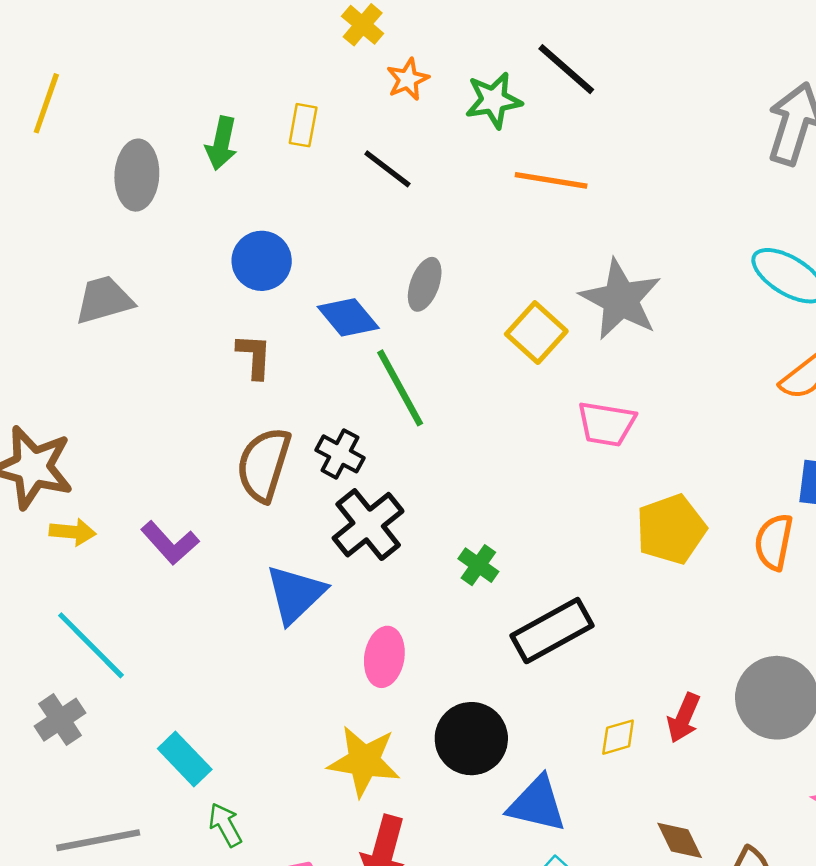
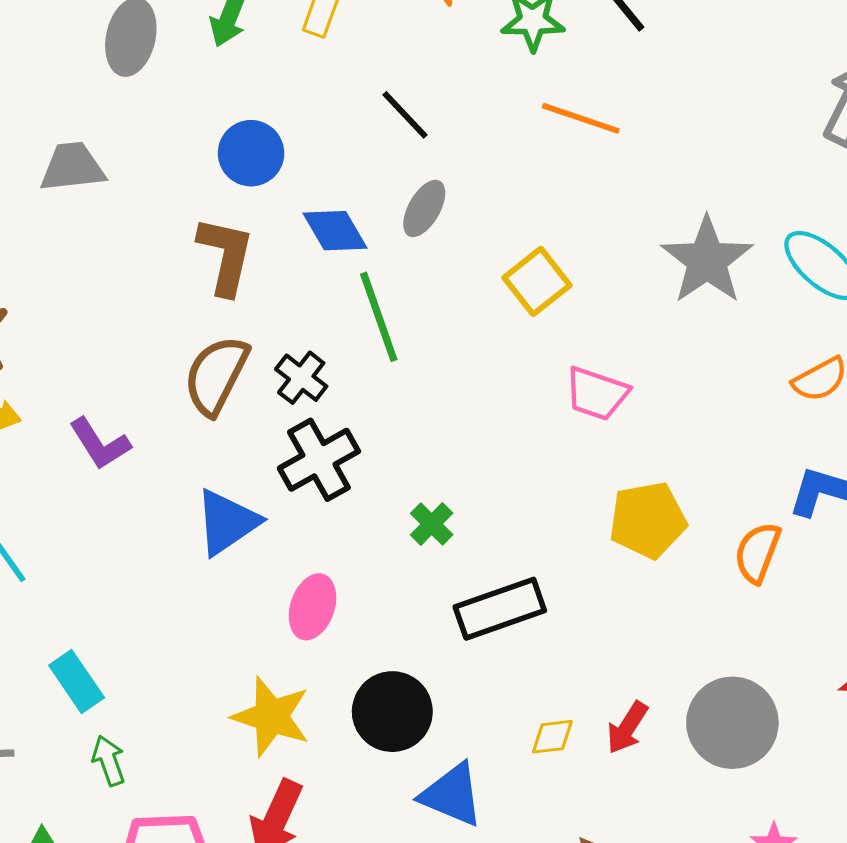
black line: (387, 169) -> (405, 115), moved
gray star: (621, 299) -> (707, 260), moved
brown L-shape: (254, 356) -> (226, 256), size x1.5

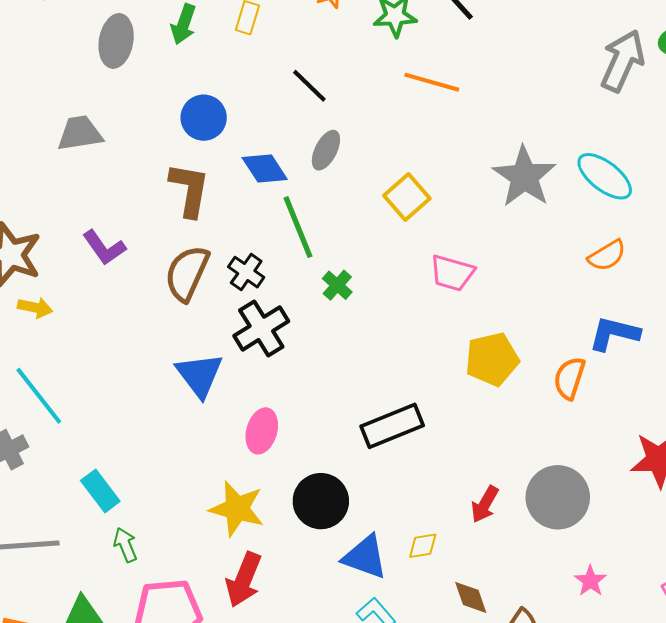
purple L-shape: (100, 444) -> (104, 248), moved
blue triangle: (227, 522) -> (199, 375), turned -30
green cross: (432, 524) -> (337, 285), moved
yellow diamond: (552, 737) -> (423, 546), moved

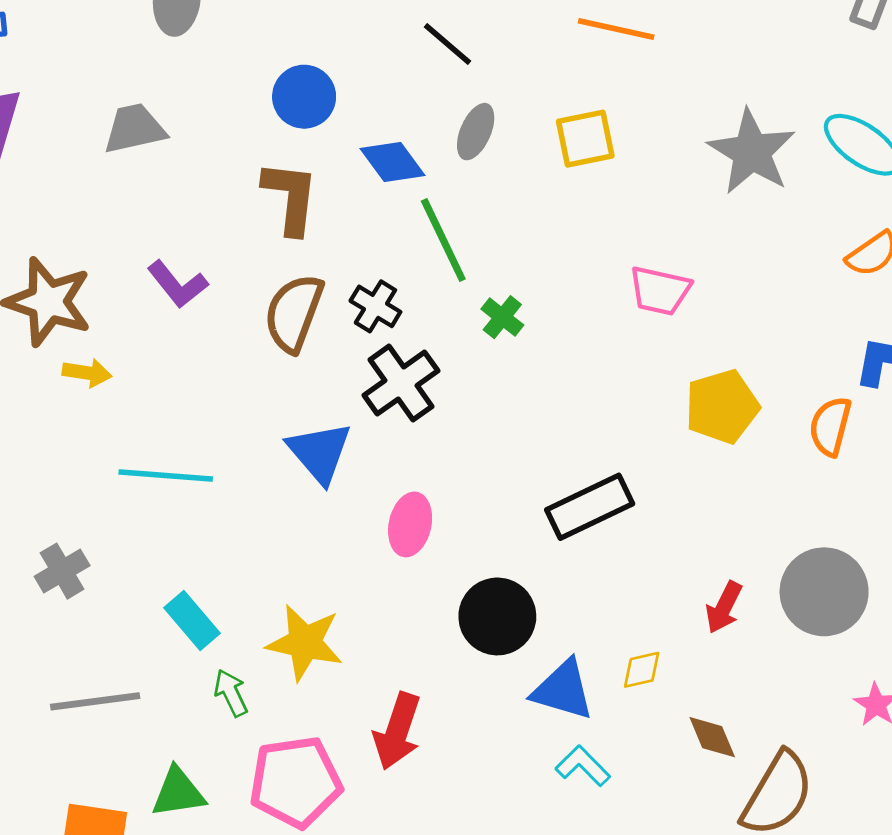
yellow square: (407, 197) -> (585, 139), moved, turned 33
cyan line: (39, 396) -> (166, 475), moved, turned -44
yellow star: (237, 509) -> (305, 643), moved

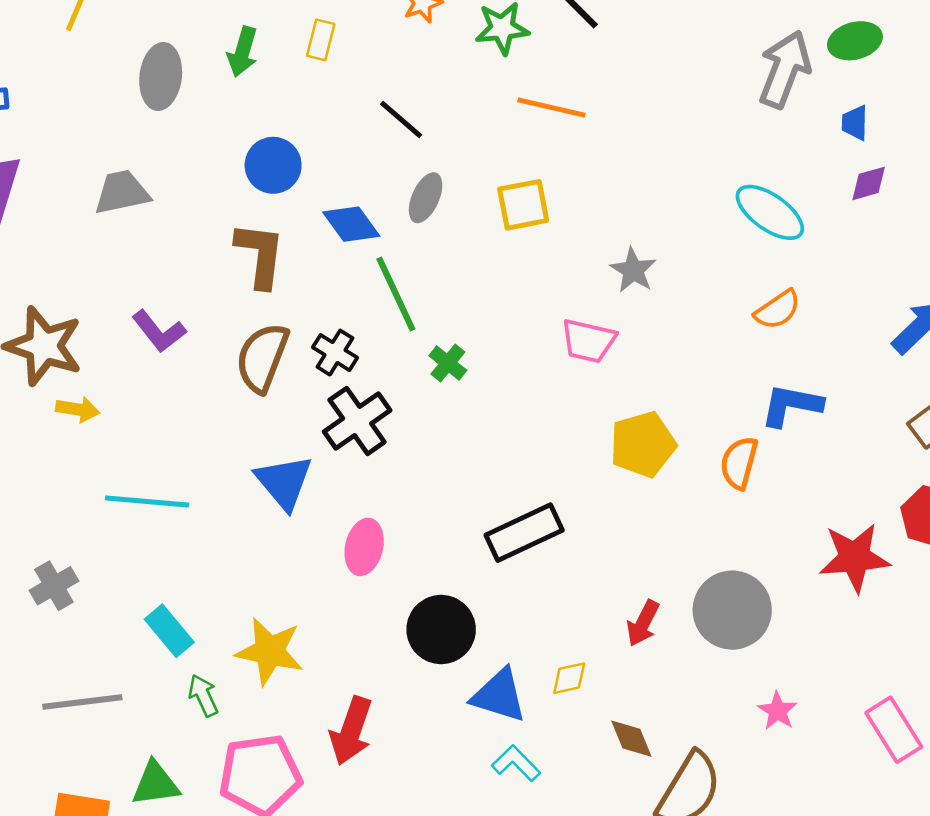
gray star: (752, 152) -> (633, 270), moved, size x0.6

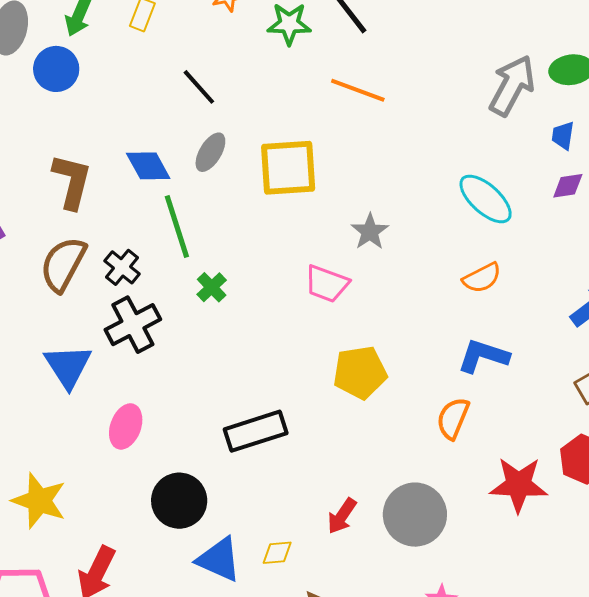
orange line: (551, 107) -> (358, 90), moved
blue circle: (273, 165) -> (56, 69), moved
yellow square: (523, 205) -> (288, 168), size x1.4
orange semicircle: (739, 463) -> (453, 418), moved

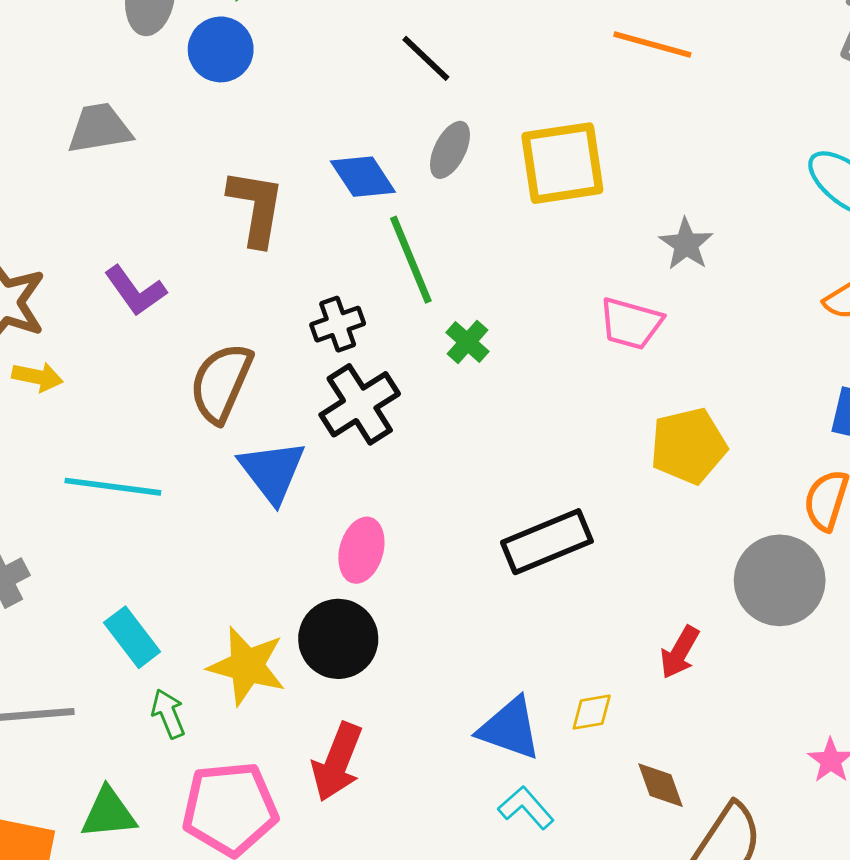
brown semicircle: (63, 264) -> (221, 383), moved
black cross: (122, 267) -> (338, 324), turned 36
black circle: (179, 501) -> (338, 639), moved
gray circle: (415, 515) -> (780, 580), moved

